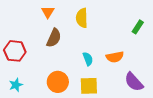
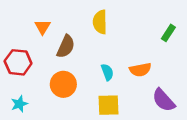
orange triangle: (48, 12) -> (43, 27), moved
orange circle: (58, 82) -> (63, 84), moved

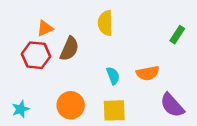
orange triangle: (43, 27) -> (45, 28), turned 35
red hexagon: (18, 62) -> (36, 55), moved
orange circle: (63, 84) -> (71, 105), moved

